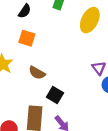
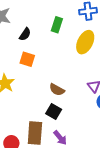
brown semicircle: (37, 73) -> (57, 90), moved

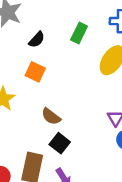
brown semicircle: (57, 90) -> (51, 116), moved

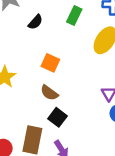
orange square: (35, 72) -> (50, 63), moved

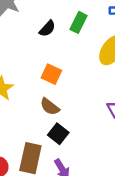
black semicircle: (35, 22) -> (47, 29), moved

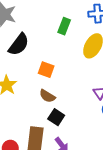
black semicircle: (47, 29) -> (19, 44), moved, size x1.6

